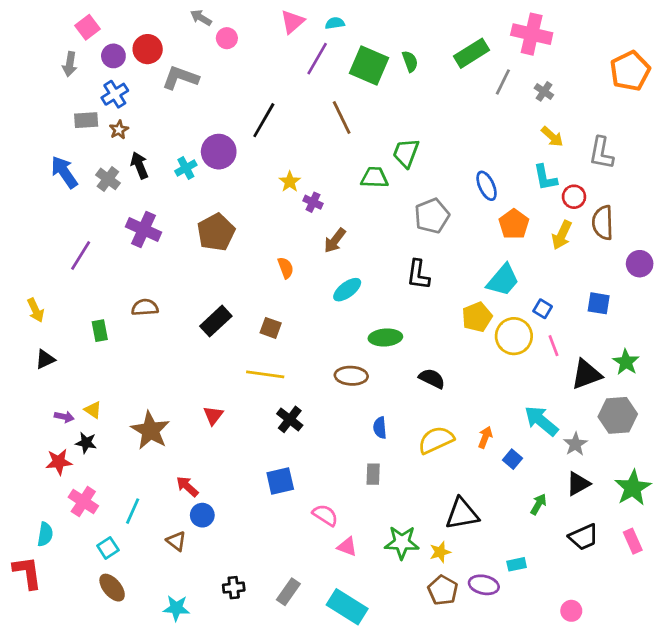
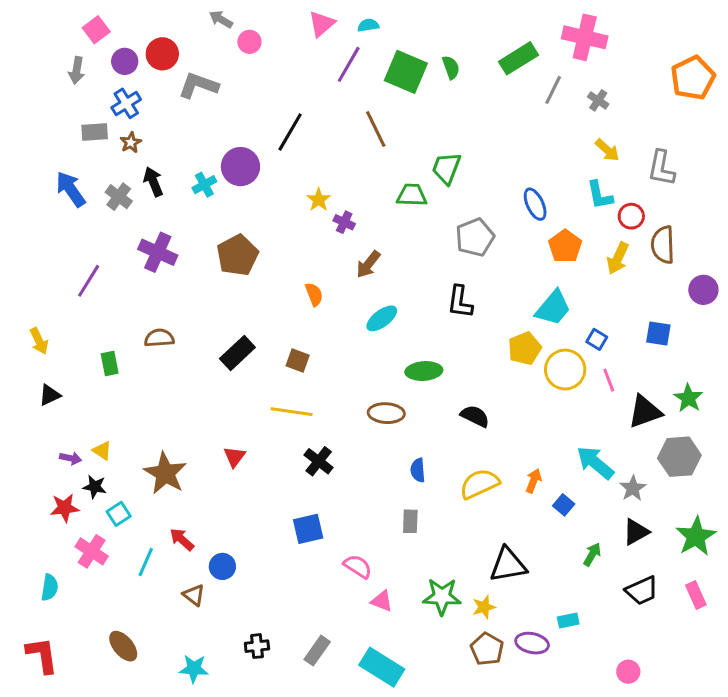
red arrow: (187, 486) -> (182, 539), moved
cyan square: (108, 548) -> (119, 514), moved
red L-shape: (27, 573) -> (42, 655), moved

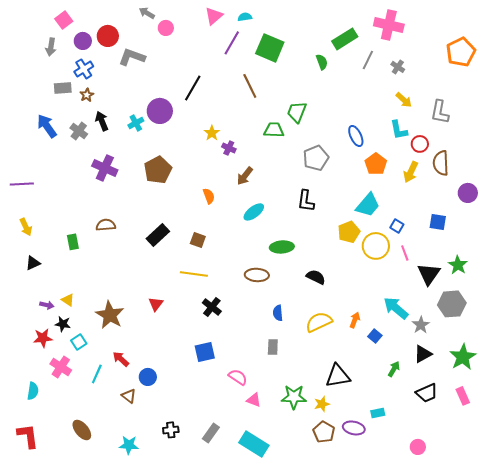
green semicircle: (451, 67) -> (322, 62), moved
purple line: (89, 281) -> (22, 184), moved, turned 55
black triangle: (645, 412) -> (429, 274), turned -35

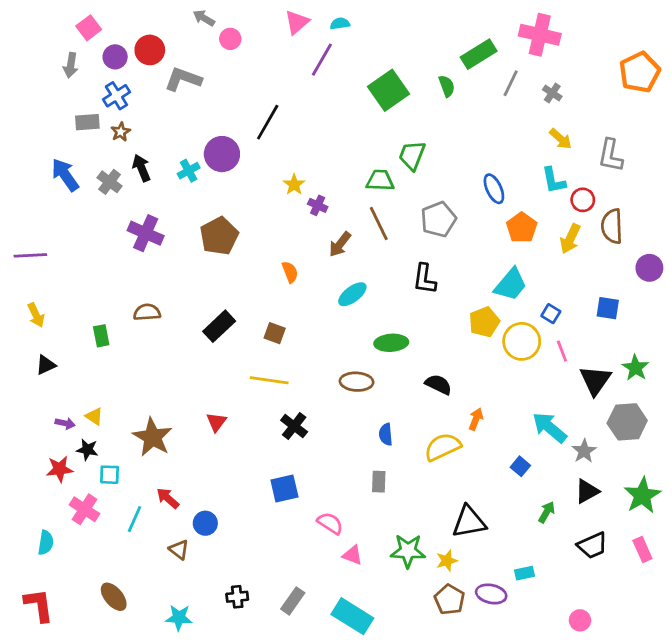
green square: (270, 48) -> (388, 90), moved, turned 32
brown line: (250, 86) -> (379, 223), moved
orange arrow: (355, 320) -> (476, 419), moved
cyan square: (79, 342) -> (110, 475), turned 35

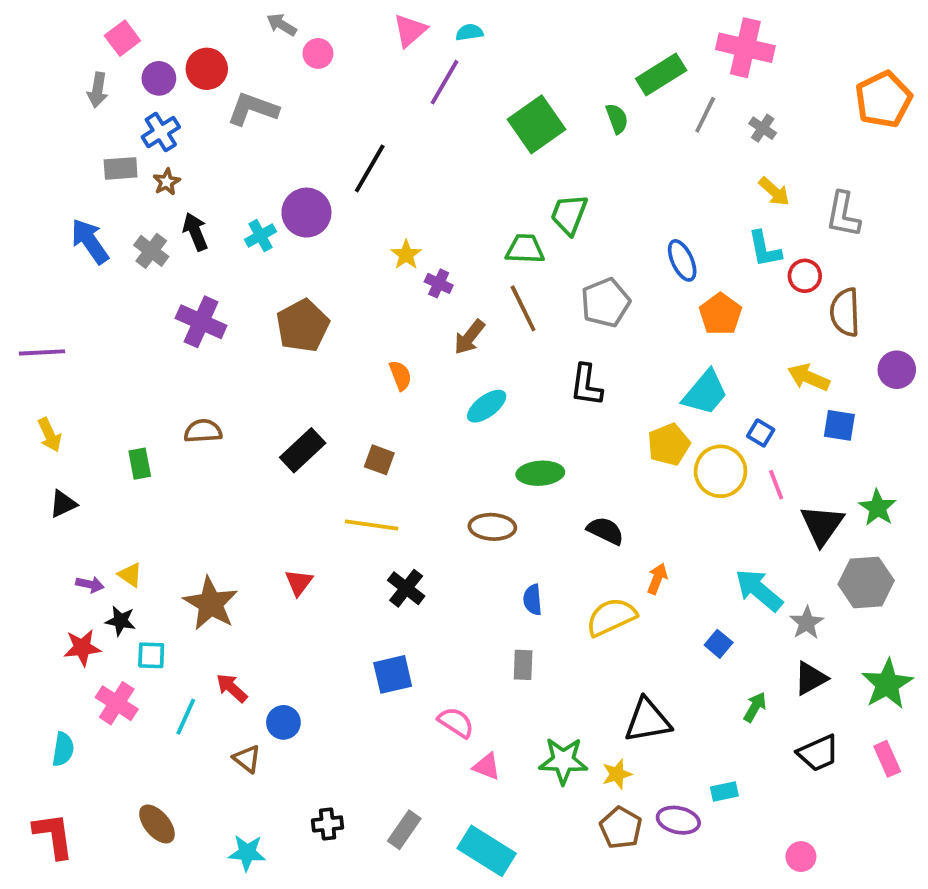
yellow arrow: (570, 239) -> (809, 377), moved, turned 88

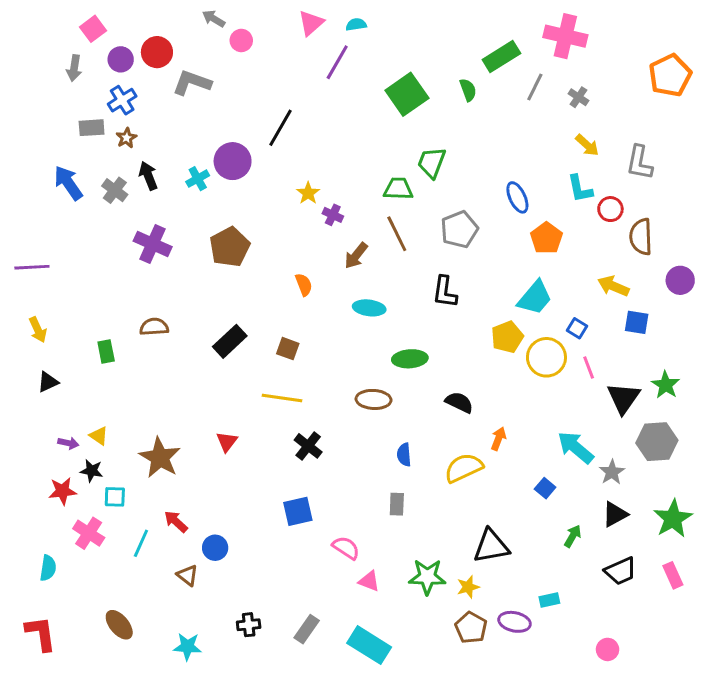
cyan ellipse: (487, 406) -> (369, 308), turned 44

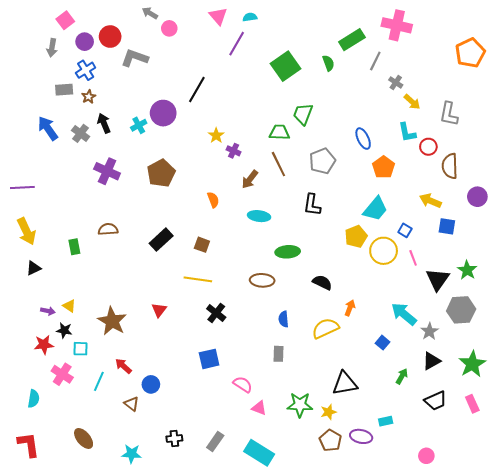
pink triangle: (311, 23) -> (218, 16), turned -30
gray cross: (578, 97) -> (396, 82), moved
yellow arrow: (38, 330) -> (26, 231), size x1.5

